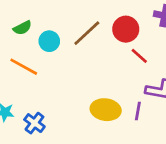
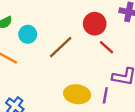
brown line: (87, 33) -> (61, 47), moved

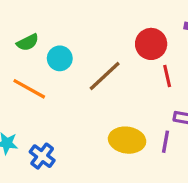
red line: (106, 47) -> (167, 76), turned 35

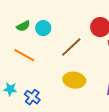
cyan circle: (60, 58) -> (43, 28), moved
yellow ellipse: (127, 140) -> (74, 80), moved

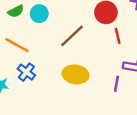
blue cross: (32, 97) -> (26, 72), moved

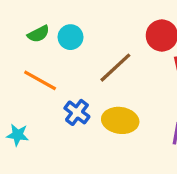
blue cross: (26, 72) -> (77, 112), moved

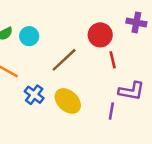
yellow ellipse: (120, 120) -> (68, 101), turned 35

